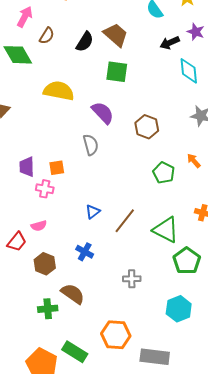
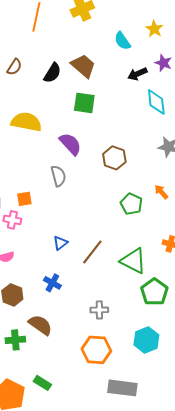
orange hexagon: (116, 335) -> (96, 350), moved
green rectangle: (75, 352) -> (42, 383), size x0.7

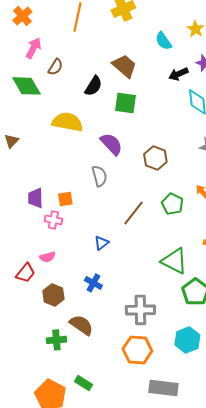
black semicircle: (52, 73) -> (93, 86), moved
brown line: (92, 252) -> (133, 213), moved
gray cross: (99, 310) -> (140, 310), size x1.6

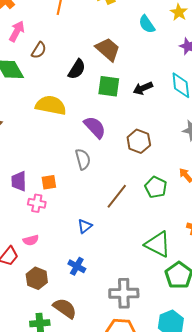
black arrow: (178, 74) -> (143, 88), moved

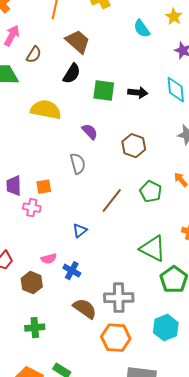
brown trapezoid: (108, 49) -> (78, 42), moved
black arrow: (143, 88) -> (138, 93), turned -150
purple semicircle: (95, 127) -> (90, 132), size x0.7
pink semicircle: (31, 240) -> (49, 259), moved
brown semicircle: (65, 308) -> (85, 309), moved

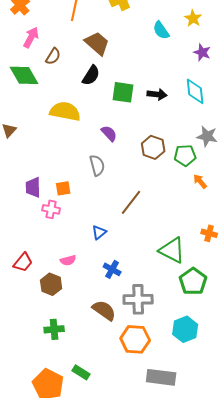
green pentagon: (151, 192) -> (185, 155), moved, turned -30
blue cross: (72, 271) -> (112, 269), moved

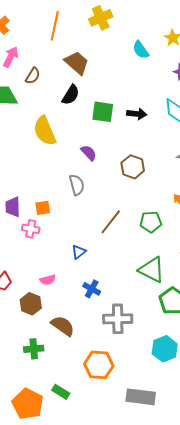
yellow semicircle: (65, 111) -> (45, 131), turned -124
green pentagon: (185, 155) -> (151, 222), moved
brown semicircle: (104, 310) -> (63, 326), moved
orange hexagon: (135, 339) -> (99, 365), moved

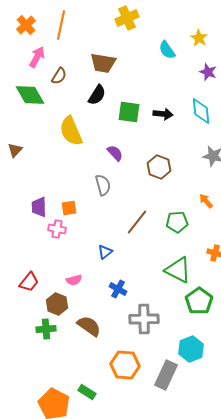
orange line: (55, 26) -> (61, 25), moved
brown trapezoid: (77, 63) -> (103, 63), turned 148
green cross: (34, 349) -> (46, 329), moved
gray rectangle: (141, 397) -> (166, 375), moved, turned -72

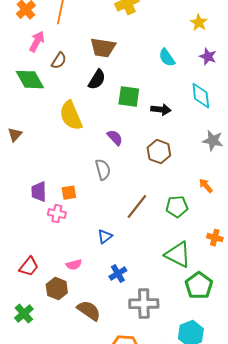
cyan semicircle: (167, 50) -> (167, 58), moved
black arrow: (163, 114) -> (161, 110), moved
blue cross: (118, 289) -> (118, 274), turned 30
green cross: (46, 329) -> (24, 314), moved, turned -36

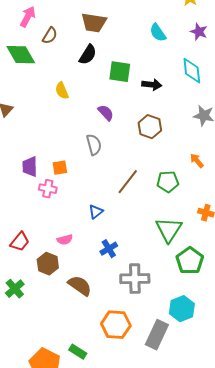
yellow semicircle: (71, 116) -> (62, 91), size x0.6
green triangle: (178, 255) -> (169, 230), turned 36

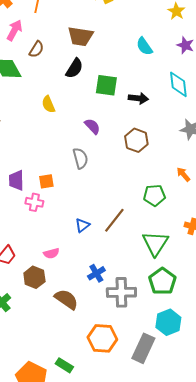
brown line: (128, 182) -> (114, 220), moved
blue cross: (109, 249) -> (96, 273), moved
green pentagon: (190, 261) -> (162, 281), moved

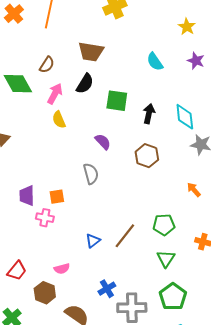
pink arrow: (14, 30) -> (55, 94), moved
cyan diamond: (178, 84) -> (185, 117), moved
black arrow: (138, 98) -> (149, 114), turned -84
green pentagon: (154, 195) -> (164, 225), moved
green triangle: (155, 243) -> (166, 259), size x0.7

